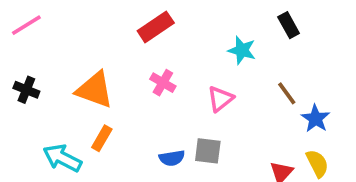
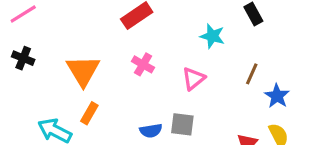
black cross: (26, 90) -> (23, 58), moved
orange triangle: (95, 90) -> (83, 71), turned 39
brown line: (287, 93) -> (252, 74), turned 60

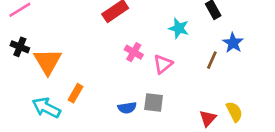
pink cross: (143, 64) -> (134, 52), moved
orange triangle: (83, 71) -> (48, 61), moved
blue star: (277, 96) -> (233, 43), moved

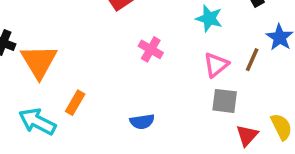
pink triangle: (163, 64) -> (216, 65), moved
gray square: (154, 102) -> (225, 101), moved

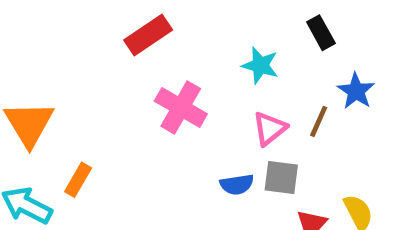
pink cross: (151, 49) -> (181, 107), size x1.5
blue semicircle: (142, 122) -> (237, 185), moved

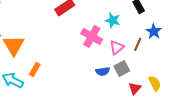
pink cross: (181, 107) -> (92, 36), moved
gray square: (281, 177) -> (122, 68), turned -35

